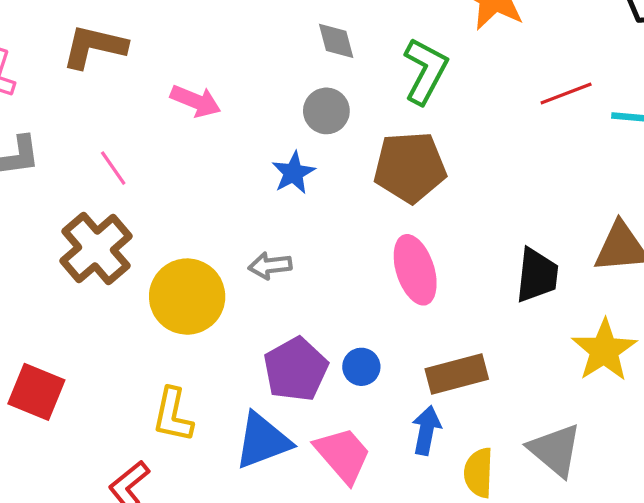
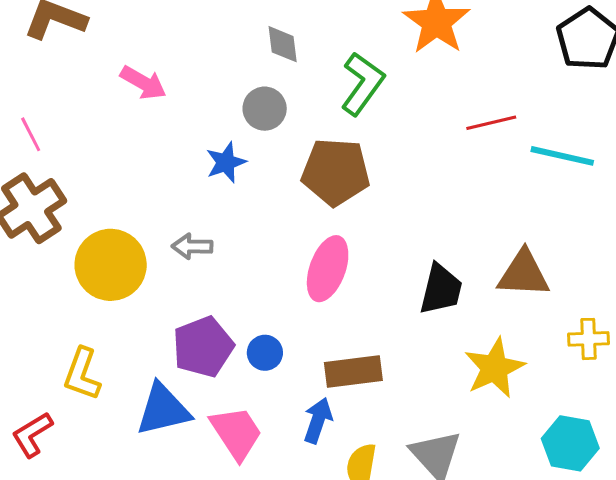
pink line: (113, 168) -> (31, 134), moved
pink ellipse: (415, 270) -> (328, 269), turned 30

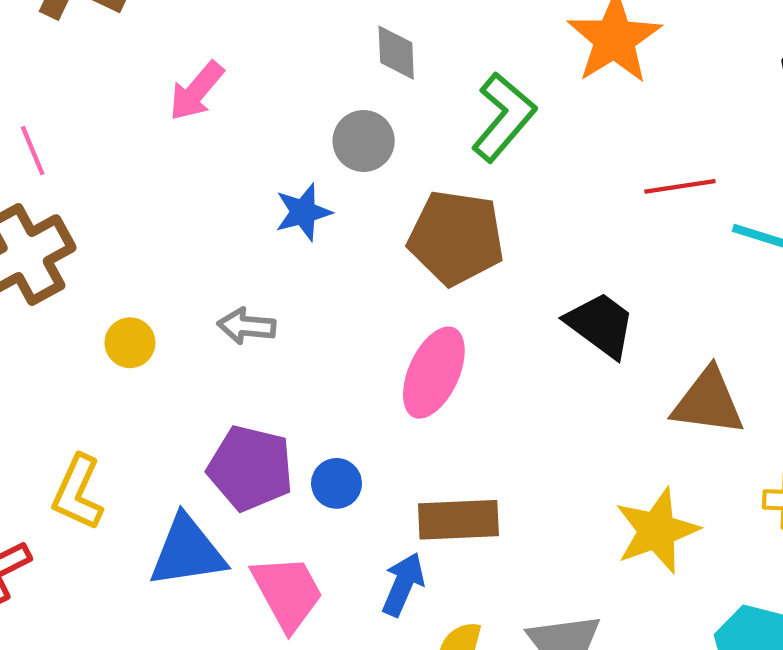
pink arrow: (143, 83) -> (196, 91), turned 96
yellow circle: (111, 265) -> (130, 343), size x0.5
black trapezoid: (441, 289) -> (601, 325), moved, turned -72
purple pentagon: (203, 347) -> (250, 468), turned 30

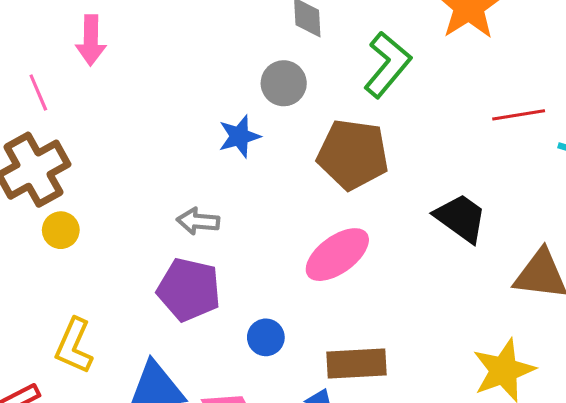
pink arrow: (196, 91) -> (91, 40), moved, turned -39
yellow circle: (130, 343) -> (61, 230), moved
pink ellipse: (434, 373) -> (337, 255), turned 30
purple pentagon: (250, 468) -> (189, 290), moved

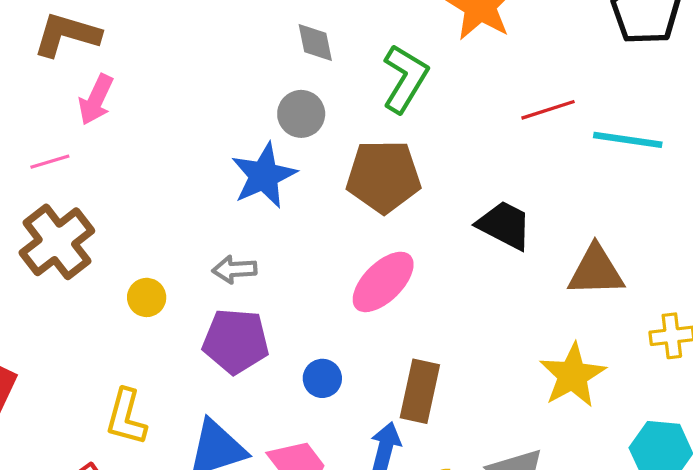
pink arrow: (91, 40) -> (96, 100), turned 33
pink line: (38, 92) -> (50, 162), turned -75
blue star: (239, 136) -> (264, 176), size x1.5
yellow circle: (61, 230) -> (147, 297), moved
brown rectangle: (356, 364) -> (420, 391), turned -66

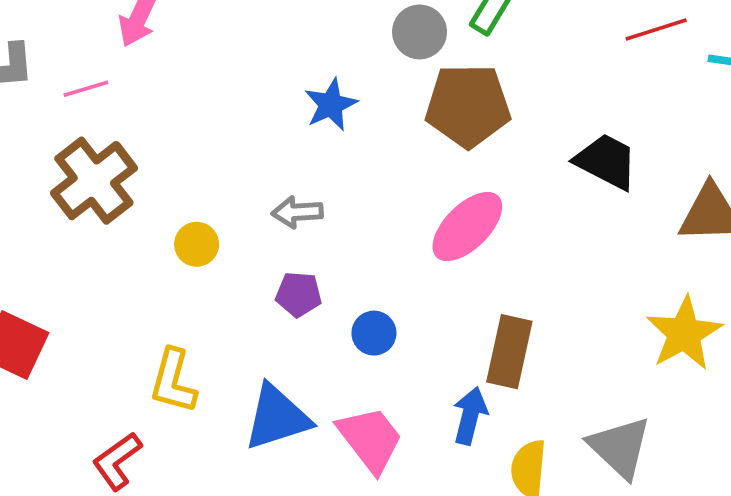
gray circle: (301, 114) -> (420, 32), moved
blue star: (264, 176) -> (331, 105), size x0.7
purple pentagon: (236, 341) -> (299, 294), size x0.6
blue circle: (322, 378) -> (374, 333), moved

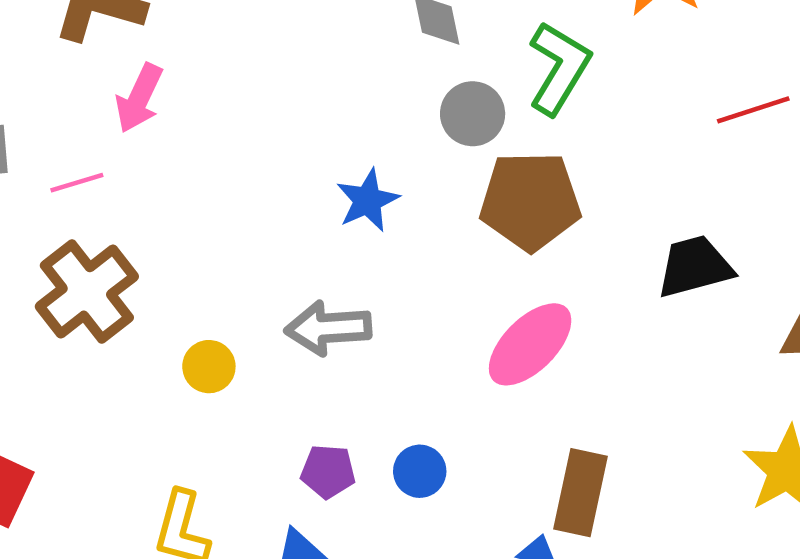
black trapezoid: (606, 161) -> (695, 267), turned -42
gray arrow: (297, 212) -> (328, 328), size x1.4
purple pentagon: (299, 294) -> (328, 471), moved

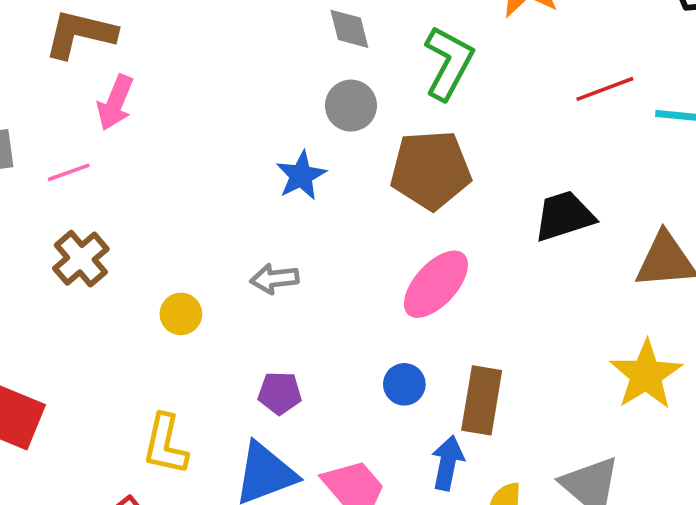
gray circle: (473, 114) -> (351, 106), moved
brown cross: (87, 291) -> (81, 259), size x0.7
gray arrow: (328, 328) -> (274, 279), size x0.7
blue circle: (420, 471) -> (404, 384), moved

